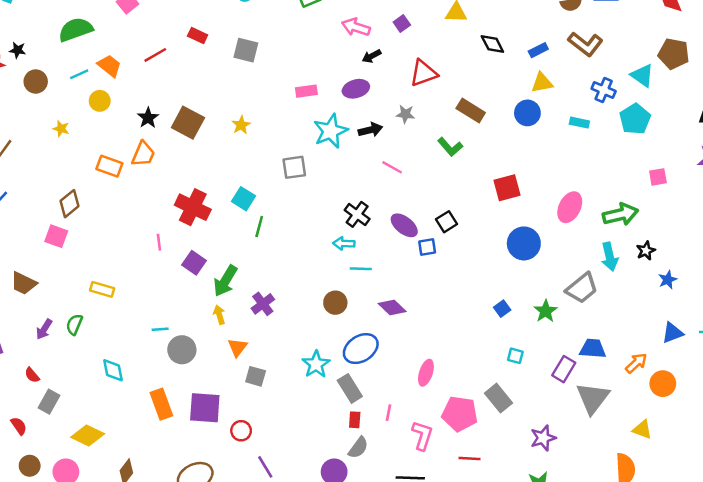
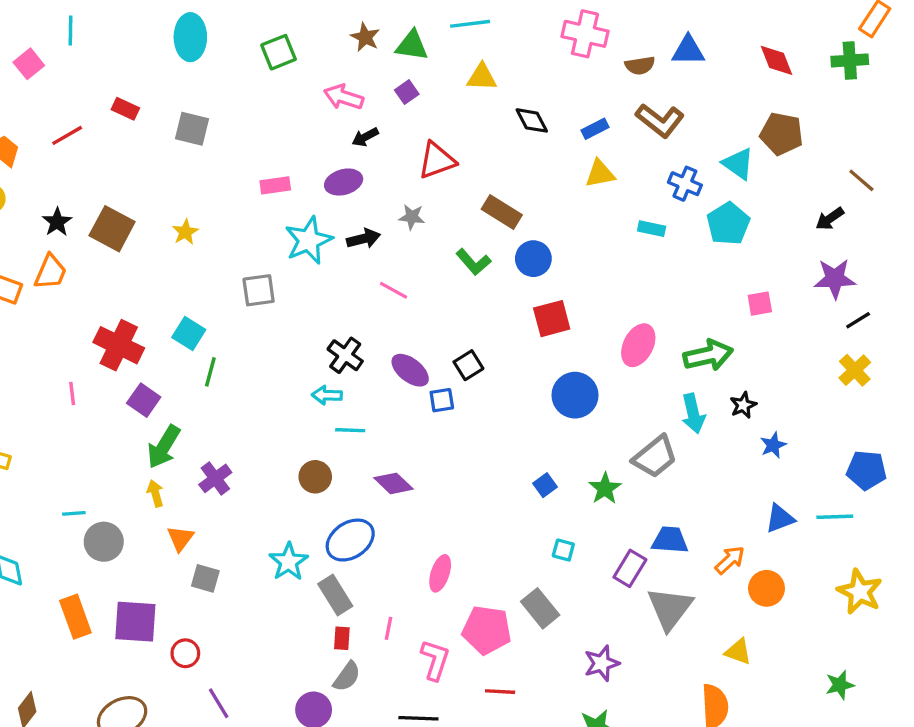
blue circle: (527, 113) -> (533, 259), moved
purple square: (194, 263) -> (144, 400), moved

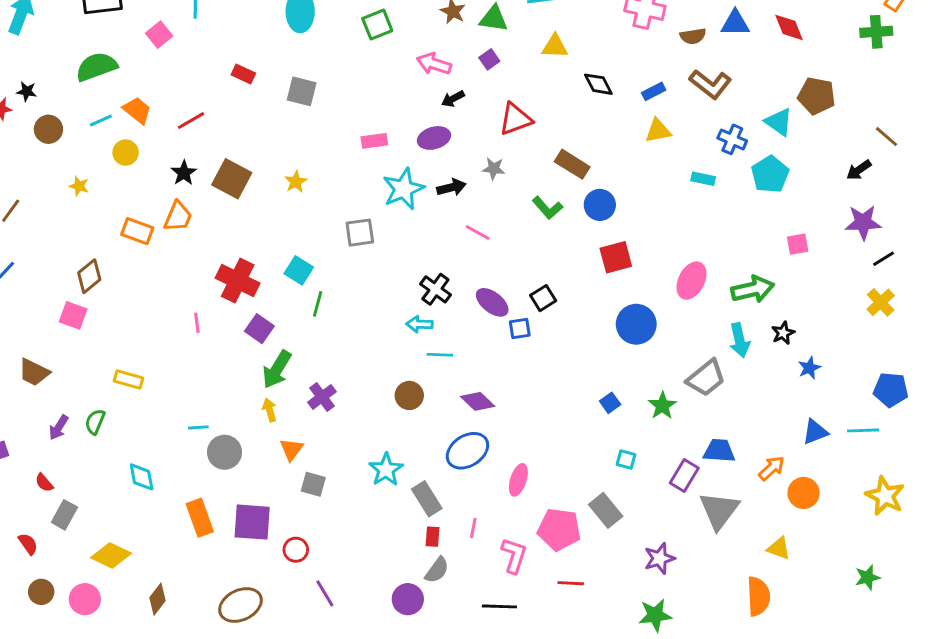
red diamond: (776, 60) -> (789, 27), moved
red line: (67, 135) -> (191, 121), moved
blue ellipse: (350, 540) -> (467, 451), moved

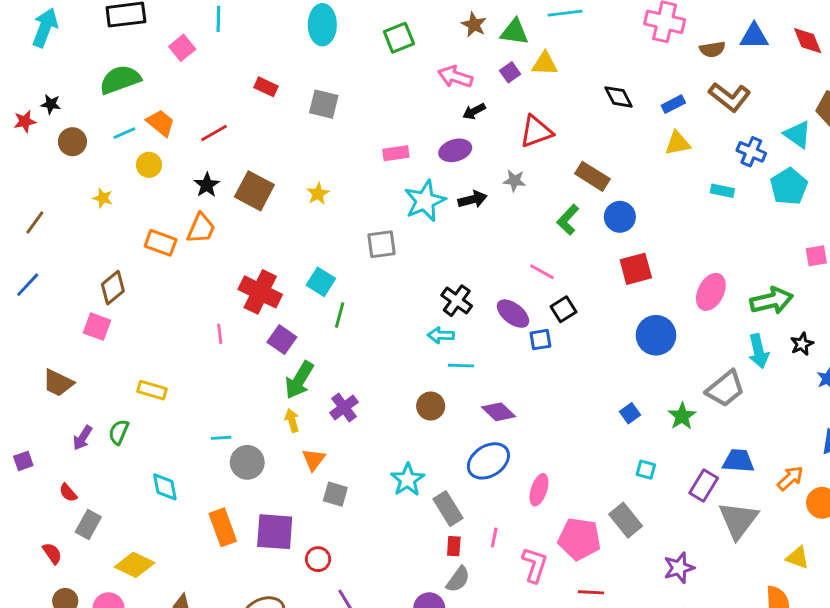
yellow triangle: (555, 46) -> (545, 64), moved
green L-shape: (547, 208) -> (568, 220), turned 84
pink line: (478, 233) -> (542, 272), moved

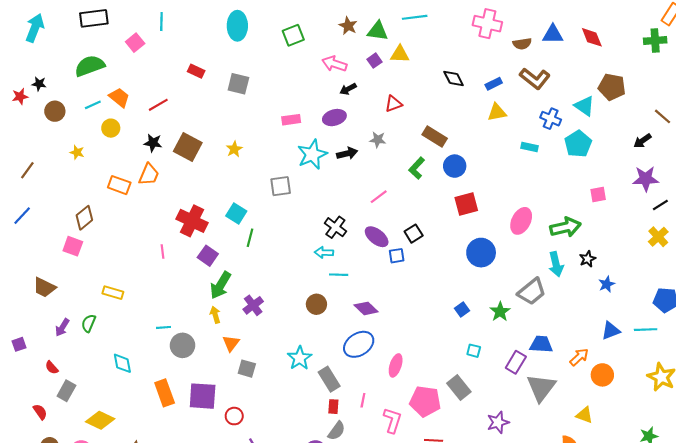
red triangle: (536, 132) -> (393, 104), size x0.7
black star: (207, 185) -> (153, 143), turned -30
pink line: (542, 272) -> (379, 197), moved, turned -66

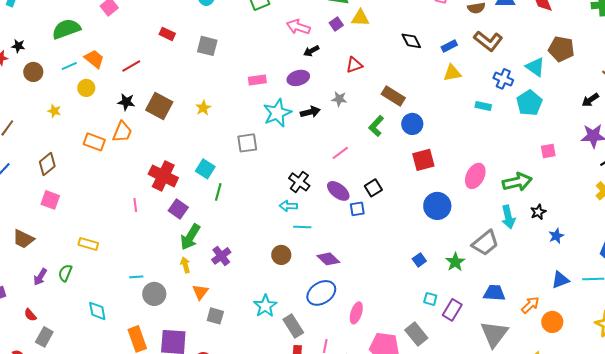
brown diamond: (84, 218) -> (47, 164), moved
purple rectangle: (516, 362) -> (452, 310), moved

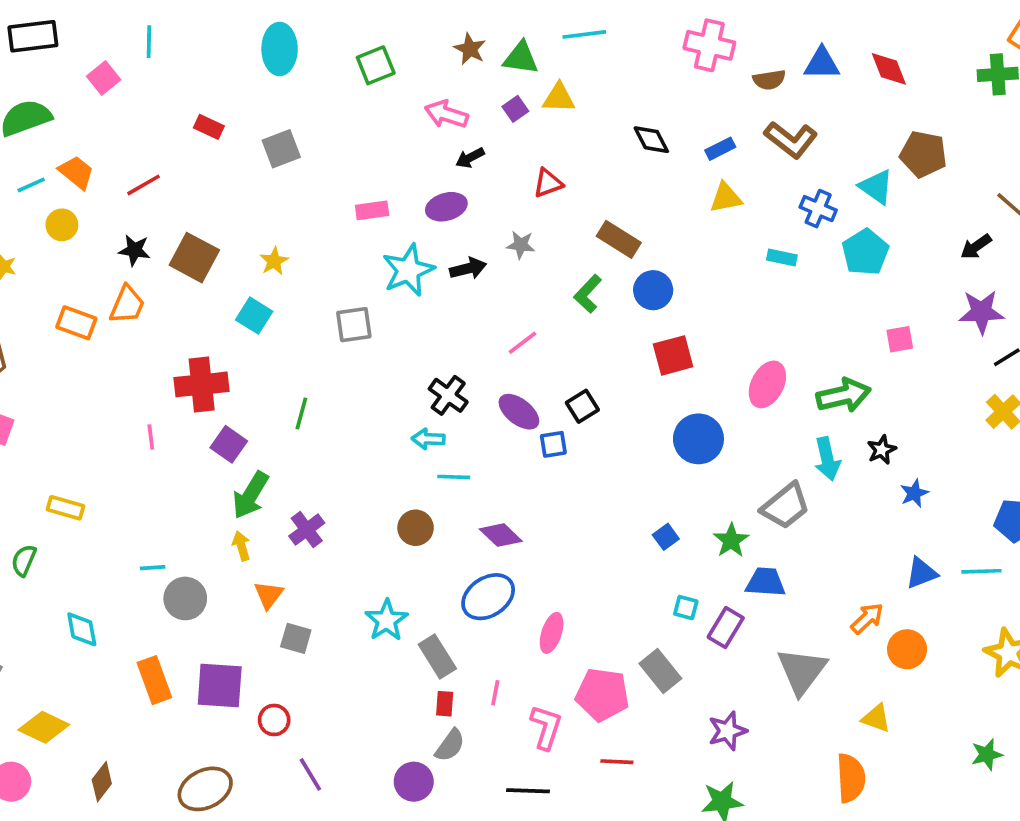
gray square: (207, 46) -> (281, 149), turned -35
cyan square: (205, 169) -> (254, 316), moved
red cross: (163, 176) -> (202, 384), turned -32
blue trapezoid: (494, 293) -> (766, 582), moved

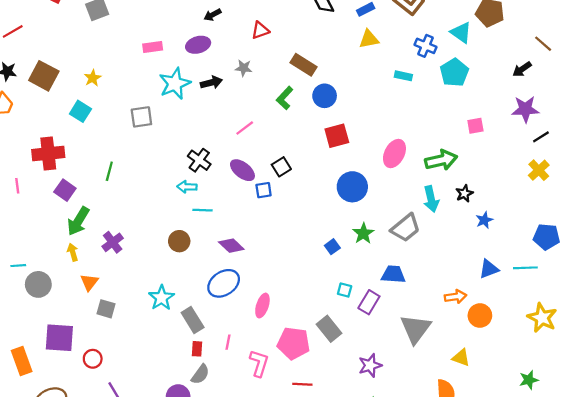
green star: (731, 540) -> (363, 233), moved
orange arrow: (867, 618) -> (455, 297), turned 35
orange rectangle: (154, 680) -> (22, 361), moved

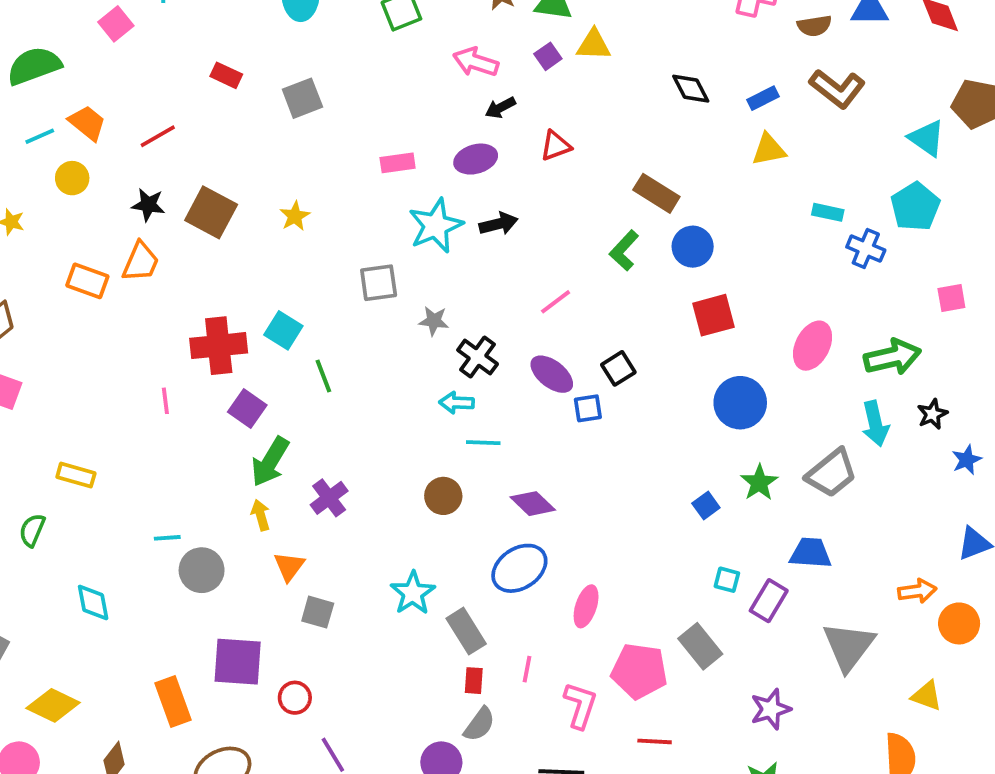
red triangle: (260, 30) -> (556, 146), moved
blue cross: (426, 46) -> (866, 249), moved
gray star: (244, 68) -> (434, 321), moved
cyan square: (80, 111) -> (283, 330), moved
green line: (109, 171) -> (323, 376), turned -36

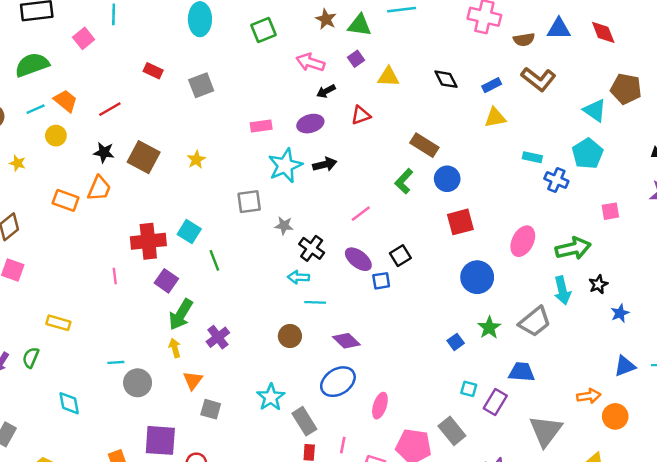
yellow triangle: (594, 45) -> (388, 77), moved

